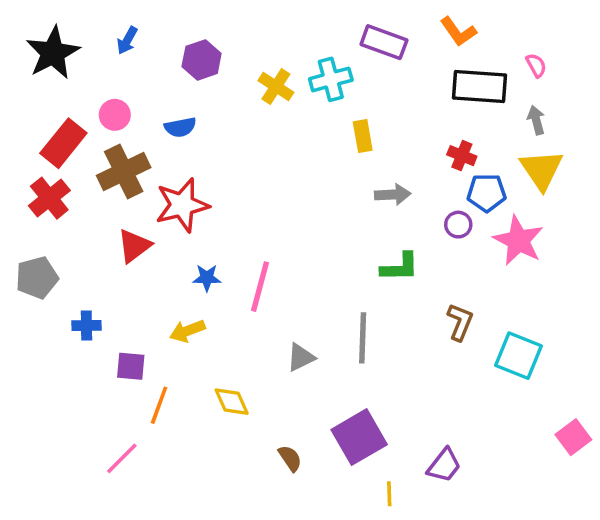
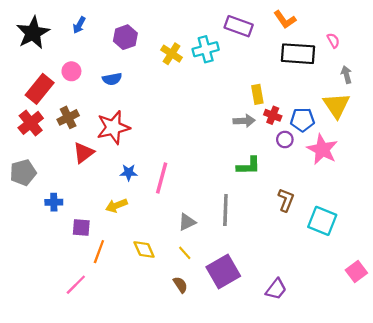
gray arrow: (536, 120) -> (346, 75), moved
yellow rectangle: (363, 136) -> (257, 94), moved
red cross: (462, 156) -> (273, 115), moved
brown cross: (124, 171) -> (68, 117), moved, size x0.7
yellow line: (389, 494) -> (185, 253), moved, turned -40

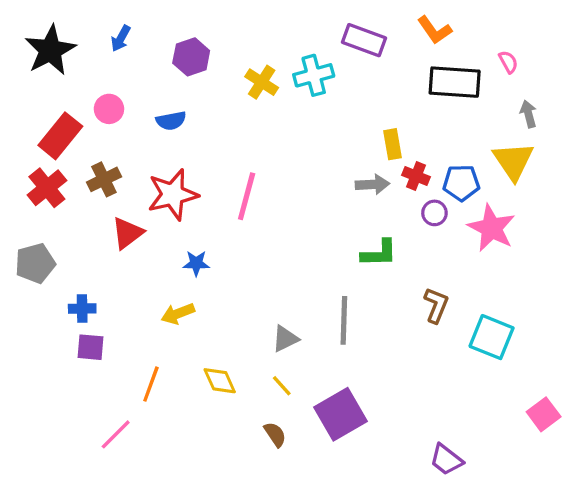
pink line: (162, 178) -> (247, 196), moved
purple square: (81, 228) -> (91, 347), moved
purple trapezoid: (276, 289) -> (446, 460), moved, turned 90

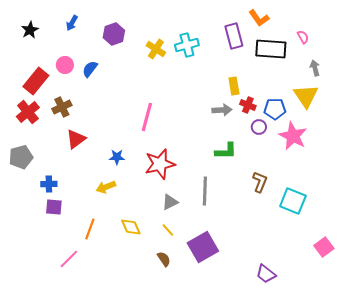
purple rectangle: (364, 40) -> (234, 36), moved, turned 55
black star: (50, 50) -> (30, 30), size x0.6
blue semicircle: (171, 121) -> (90, 69), moved, turned 138
red star: (173, 194) -> (160, 164), moved

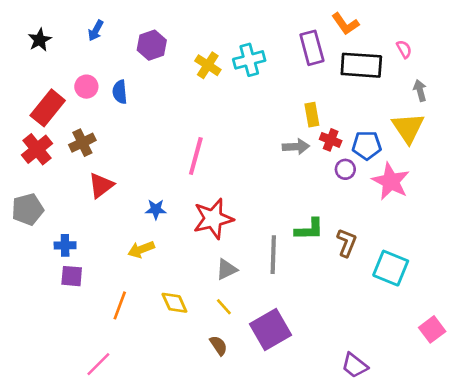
blue semicircle: (90, 69) -> (120, 92), turned -42
green L-shape: (226, 151) -> (309, 229), moved
pink line: (69, 259) -> (98, 364), moved

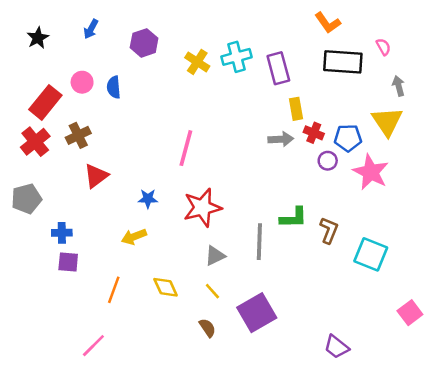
purple rectangle: (312, 48) -> (278, 68), moved

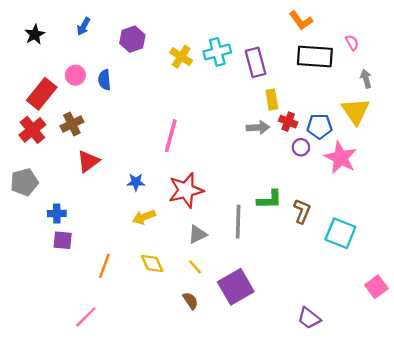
yellow arrow: (134, 237) -> (144, 217), moved

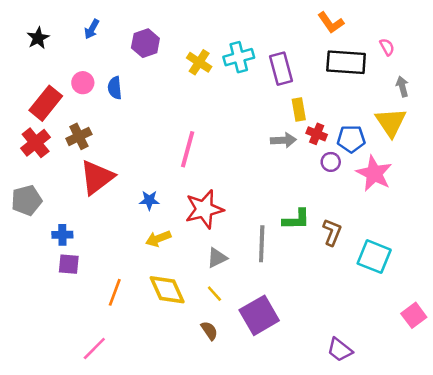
red triangle: (88, 161) -> (97, 177), size x1.4
yellow diamond: (152, 263) -> (167, 290), size x1.4

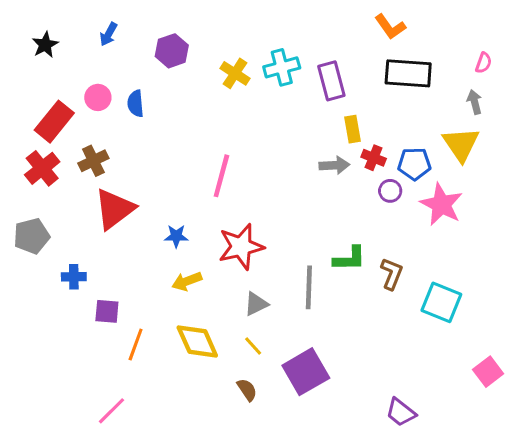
pink semicircle: (387, 47) -> (484, 63), moved, turned 48
purple square: (69, 264) -> (107, 311), moved

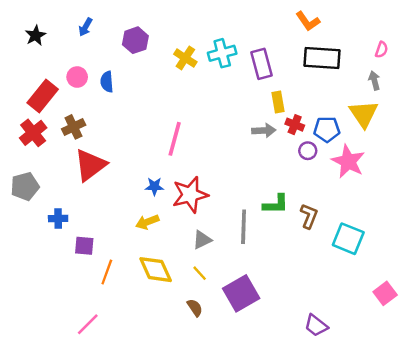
blue star: (176, 236) -> (154, 186), moved

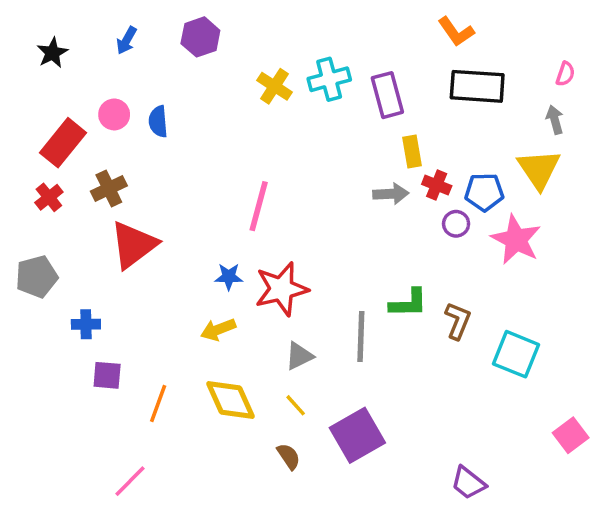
purple hexagon: (135, 40) -> (200, 37), moved
red cross: (33, 133) -> (49, 197), size x0.7
purple square: (84, 246) -> (107, 375), moved

